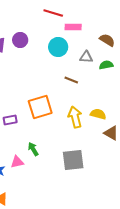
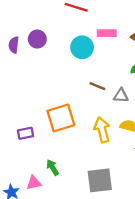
pink rectangle: (73, 27) -> (107, 33), moved
gray triangle: (86, 57) -> (121, 96), moved

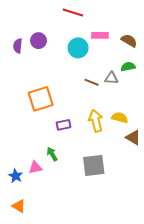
gray triangle: (121, 96) -> (111, 78), moved
orange square: (61, 118) -> (41, 99), moved
purple rectangle: (26, 133) -> (64, 125), moved

